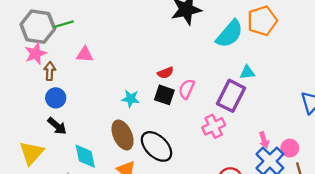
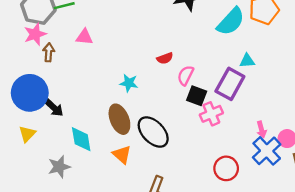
black square: (164, 95) -> (197, 96), moved
blue circle: (56, 98) -> (30, 93), moved, size x1.8
yellow triangle: (31, 153) -> (27, 134), size x0.7

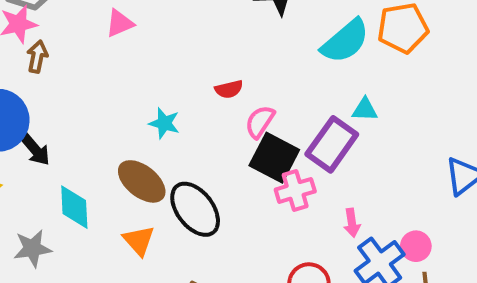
pink triangle: (84, 37) -> (120, 23), moved, turned -36
black square: (197, 96) -> (274, 158), size x1.4
brown ellipse: (119, 119) -> (142, 181), turned -36
pink arrow: (261, 130) -> (352, 223), moved

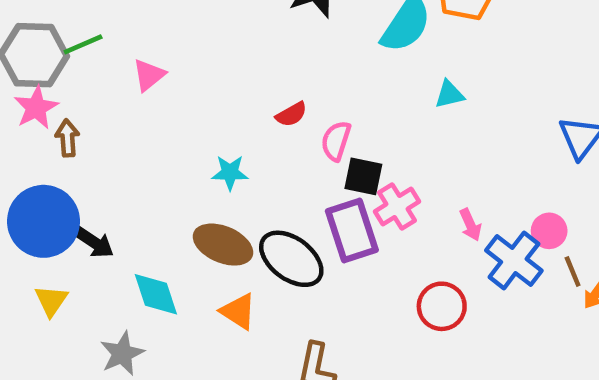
purple rectangle: (332, 144) -> (352, 231), moved, turned -38
black square: (274, 158) -> (363, 176), size x0.7

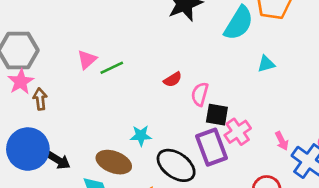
green line: (83, 44) -> (112, 68), moved
cyan star: (230, 173) -> (141, 136), moved
brown ellipse: (223, 245) -> (114, 162), moved

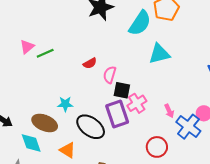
cyan triangle: (266, 64) -> (159, 54), size x1.6

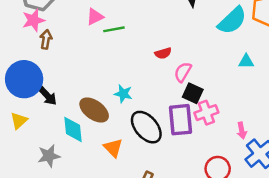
cyan triangle: (159, 54) -> (246, 61), size x0.6

